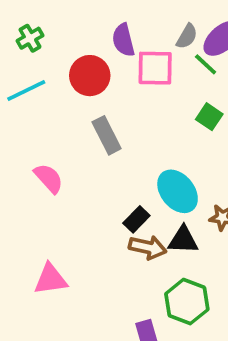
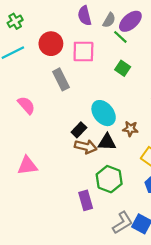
purple semicircle: (123, 40) -> (85, 16), moved
pink square: (155, 68) -> (83, 51), moved

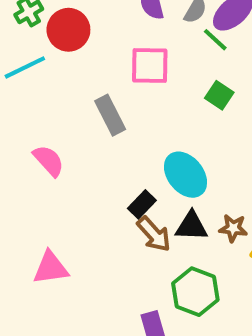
red circle: (51, 44) -> (68, 30), moved
brown star: (130, 129) -> (233, 228), moved
brown arrow: (86, 147) -> (154, 234), turned 35

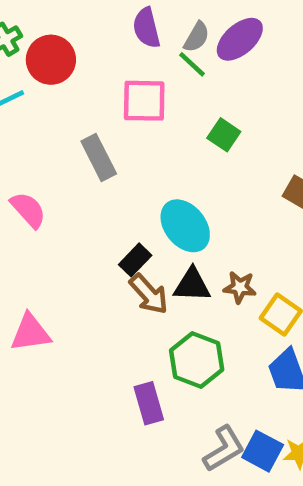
green line: (215, 40) -> (192, 64), moved

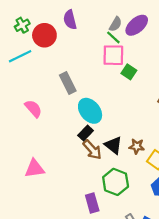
purple semicircle: (146, 28) -> (70, 20), moved
pink square: (144, 101) -> (113, 55), moved
cyan ellipse: (185, 226) -> (90, 111), moved
black triangle: (192, 285) -> (113, 145), turned 36

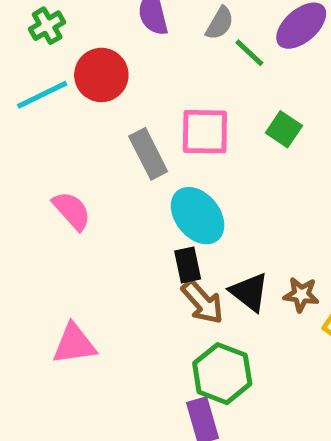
gray semicircle: (116, 24) -> (220, 23), moved
red circle: (44, 35) -> (101, 75), moved
pink square: (113, 55) -> (205, 132), moved
black rectangle: (86, 133) -> (188, 265), turned -56
green hexagon: (116, 182) -> (222, 374), moved

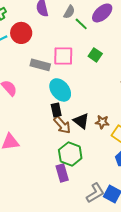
gray rectangle: (148, 154) -> (40, 65), turned -48

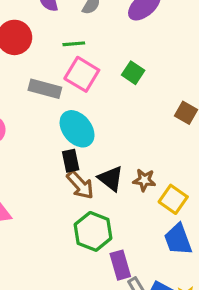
green line: (81, 24) -> (74, 44), moved, turned -48
pink square: (63, 56) -> (82, 74), turned 30
purple rectangle: (62, 173) -> (120, 265), moved

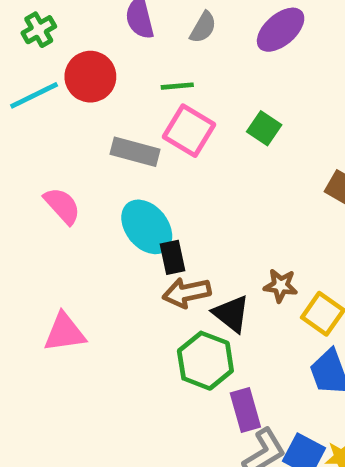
cyan ellipse: (77, 129) -> (147, 227), moved
black triangle: (111, 178) -> (231, 314), moved
brown arrow: (80, 185) -> (187, 293), turned 120

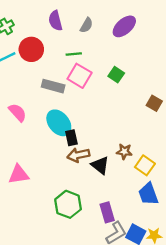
green hexagon: (205, 361) -> (68, 204), moved

